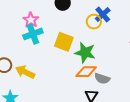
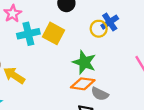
pink star: (31, 20) -> (13, 14), moved
yellow square: (64, 42) -> (54, 33), moved

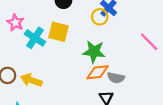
cyan cross: (28, 34) -> (35, 38), turned -30

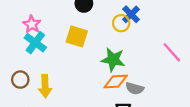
cyan cross: (35, 38) -> (35, 43), moved
yellow arrow: (31, 80) -> (45, 86), turned -115

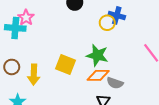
blue cross: (131, 14) -> (117, 15), turned -35
yellow square: (77, 36) -> (66, 64), moved
cyan cross: (35, 43) -> (15, 28), moved, turned -36

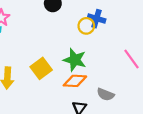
yellow square: (66, 64) -> (41, 68), turned 30
gray semicircle: (115, 83) -> (105, 94), moved

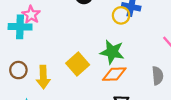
gray semicircle: (105, 94) -> (158, 76), moved, turned -112

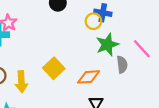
green star: (112, 52) -> (107, 45), moved, turned -30
gray semicircle: (158, 76) -> (122, 65), moved

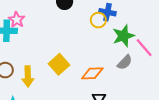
green star: (107, 45) -> (123, 36), moved
gray semicircle: (122, 65) -> (125, 62), turned 49

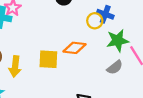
yellow square: (59, 64) -> (48, 59), turned 36
orange diamond: (92, 73) -> (75, 48), moved

